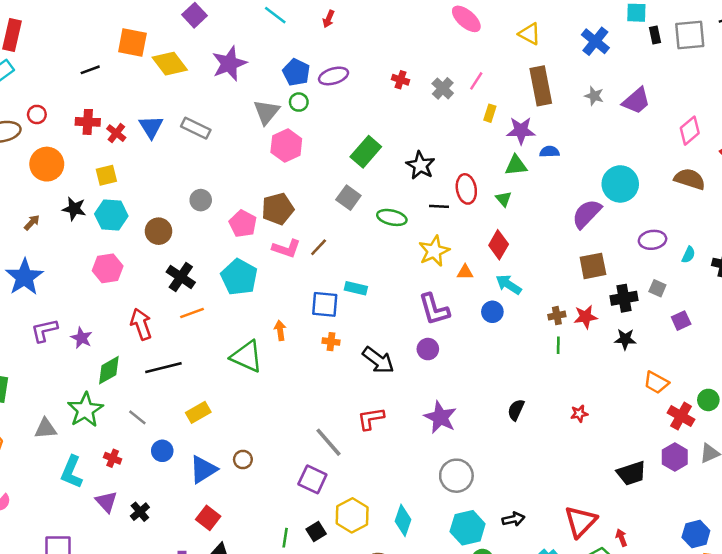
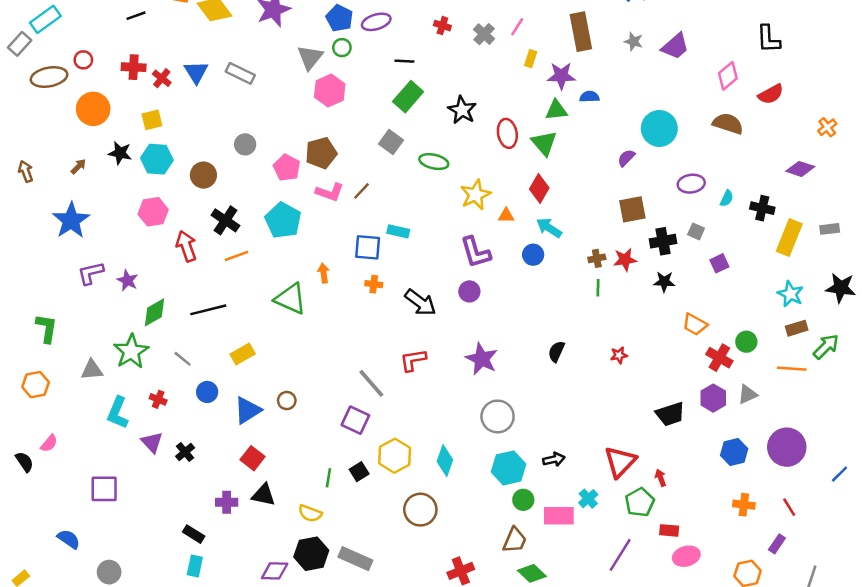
green triangle: (504, 199) -> (544, 143), size x1.6
black line: (439, 206) -> (404, 61), moved
purple semicircle: (587, 214) -> (626, 158), size x0.6
red arrow: (141, 324) -> (186, 246), moved
blue hexagon: (696, 534) -> (734, 452), moved

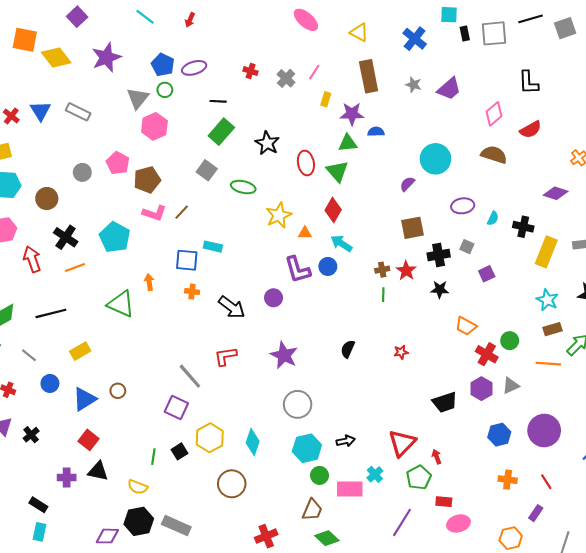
pink pentagon: (287, 168) -> (118, 163), moved
purple L-shape: (475, 252) -> (298, 270), moved
red star: (625, 260) -> (406, 271), turned -30

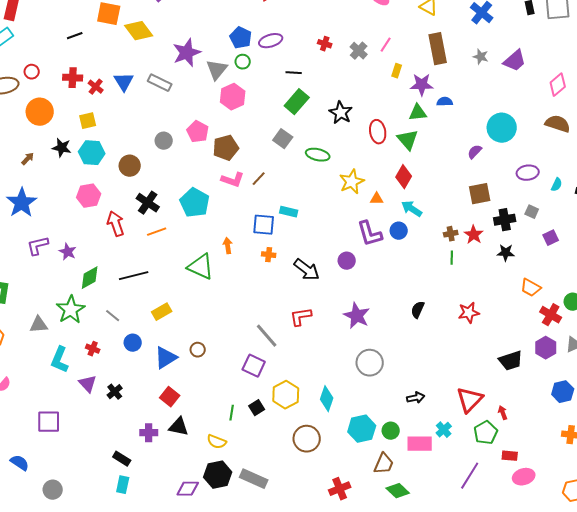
purple star: (106, 57) -> (187, 53), moved
red star: (401, 352) -> (469, 313), size x1.5
cyan hexagon: (307, 448) -> (362, 429), moved

